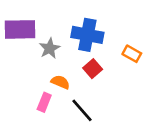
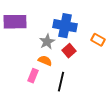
gray star: (50, 48) -> (47, 42), moved
black line: (82, 110) -> (61, 82), turned 54

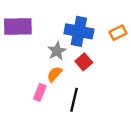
orange rectangle: (98, 40) -> (118, 33), moved, turned -56
orange semicircle: (45, 61) -> (55, 74), turned -72

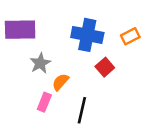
gray star: (57, 51) -> (40, 63), moved
red square: (84, 62) -> (105, 67), moved

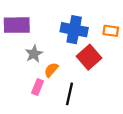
orange rectangle: (130, 36) -> (111, 31), turned 35
red square: (105, 67) -> (89, 57), size x1.5

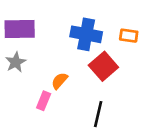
gray star: (34, 54) -> (16, 62), moved
black line: (70, 94) -> (98, 114), moved

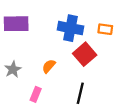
gray star: (16, 62) -> (13, 69), moved
pink rectangle: (44, 101) -> (36, 94), moved

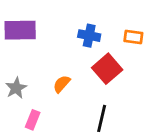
blue cross: (70, 28) -> (89, 36), size x0.7
pink rectangle: (36, 94) -> (33, 120), moved

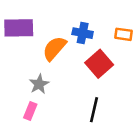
orange semicircle: (62, 84) -> (54, 48), moved, size x1.5
gray star: (16, 88) -> (39, 84), moved

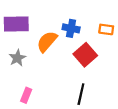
gray star: (39, 84) -> (17, 58), moved

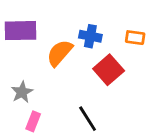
gray star: (17, 58) -> (22, 92), moved
black line: (81, 94) -> (88, 119), moved, turned -45

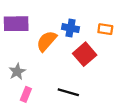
black line: (88, 119) -> (68, 92), turned -42

